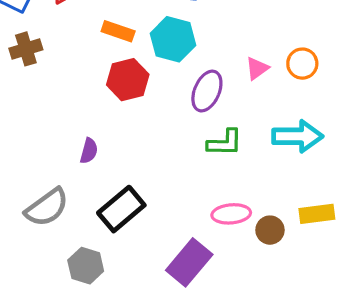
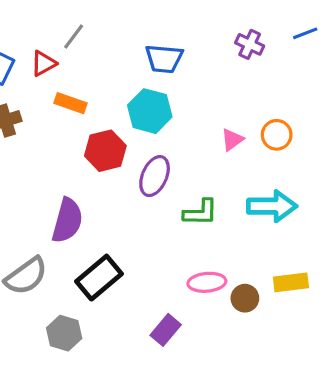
orange rectangle: (118, 31) -> (70, 103), moved
purple ellipse: (207, 91) -> (155, 176), moved
purple semicircle: (89, 151) -> (67, 220), size x1.8
purple rectangle: (189, 262) -> (166, 330), size x0.7

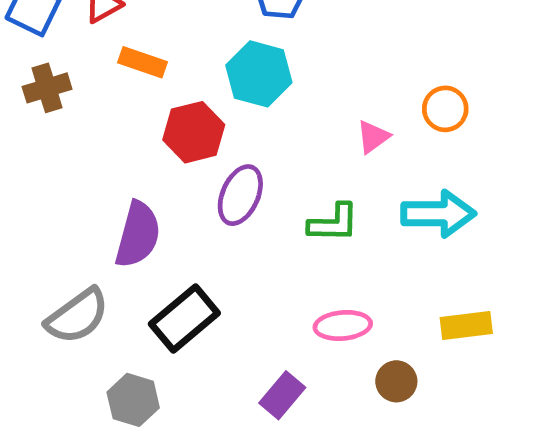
pink triangle: (232, 140) -> (373, 137), moved
purple ellipse: (155, 176) -> (240, 195), moved
brown circle: (245, 298) -> (396, 381), moved

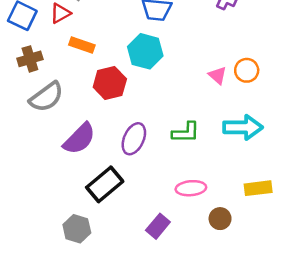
pink triangle: (373, 137) -> (218, 75), moved, turned -42
purple ellipse: (240, 195) -> (134, 139), moved
purple semicircle: (138, 235) -> (79, 139), turned 30
gray semicircle: (77, 316) -> (46, 97), moved

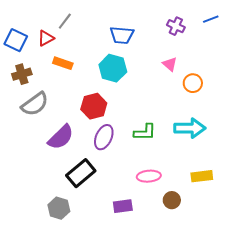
pink triangle: (218, 75) -> (170, 64), moved
red hexagon: (110, 83) -> (94, 106), moved
purple rectangle: (158, 226) -> (123, 206), turned 42

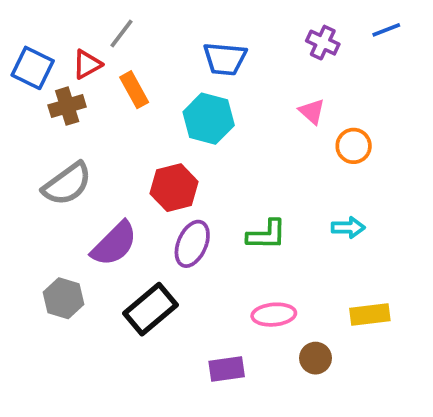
orange rectangle: (63, 63) -> (134, 90), moved, turned 42
brown cross: (22, 74) -> (67, 106), moved
cyan arrow: (190, 128) -> (348, 228), size x0.6
gray hexagon: (59, 208) -> (63, 298), moved

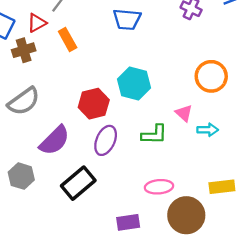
pink triangle: (312, 111) -> (184, 113), moved
cyan hexagon: (209, 119) -> (134, 83), moved
orange circle: (354, 146) -> (211, 76), size x1.4
brown circle: (316, 358) -> (186, 215), size x1.8

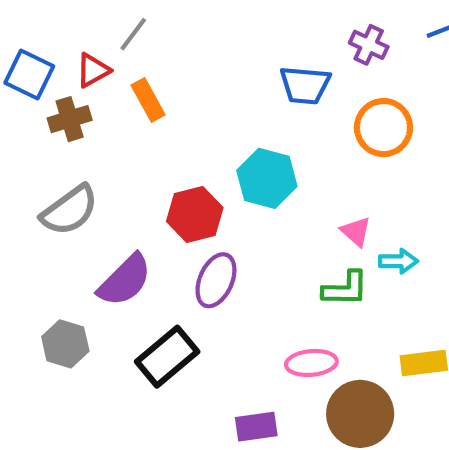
blue trapezoid: (127, 19) -> (305, 85), moved
orange circle: (211, 76) -> (383, 128), moved
green L-shape: (154, 135) -> (345, 289), moved

